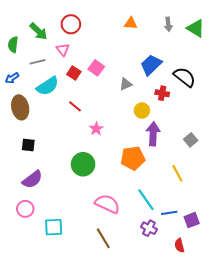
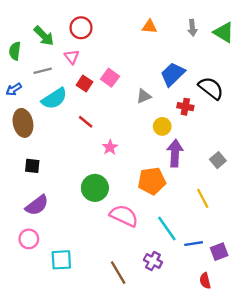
pink semicircle: (107, 204) -> (124, 216), moved
purple cross: (149, 228) -> (153, 261), moved

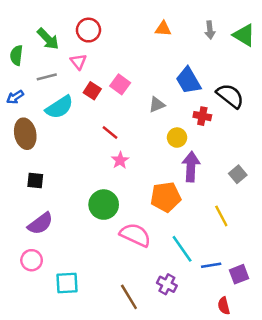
blue trapezoid: (173, 74) -> (188, 81), turned -76
red line: (86, 122) -> (110, 132), moved

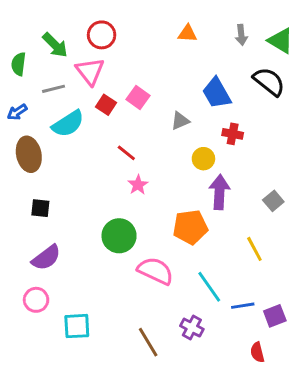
pink triangle: (78, 62) -> (90, 71), size x1.5
black semicircle: (230, 96) -> (269, 81), moved

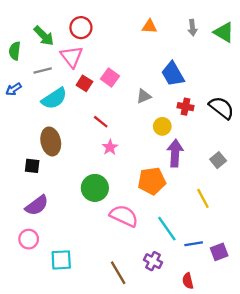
black semicircle: (269, 81) -> (222, 108), moved
brown ellipse: (29, 154) -> (51, 141), moved
red semicircle: (257, 352) -> (188, 281), moved

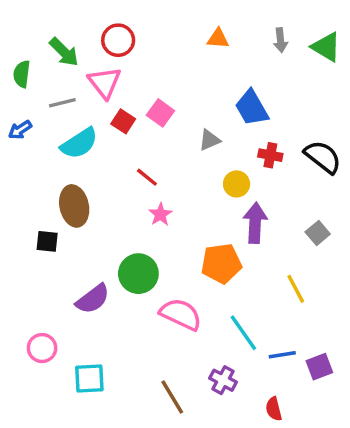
purple semicircle: (37, 205) -> (93, 299), moved

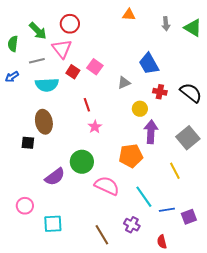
orange triangle: (218, 39) -> (129, 15), moved
cyan semicircle: (79, 143) -> (47, 85), turned 30
red line: (147, 177) -> (87, 105), turned 32
gray square: (318, 233) -> (188, 138), size x1.6

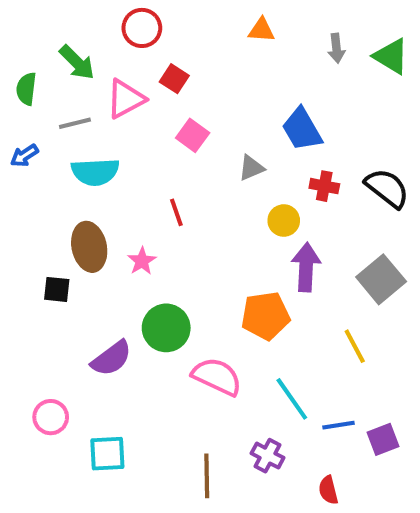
red circle: (70, 24) -> (142, 28), moved
pink triangle: (62, 49) -> (126, 99), turned 40
red square: (73, 72) -> (174, 79), moved
pink star: (95, 127) -> (142, 261), moved
brown line: (102, 235) -> (207, 476), turned 30

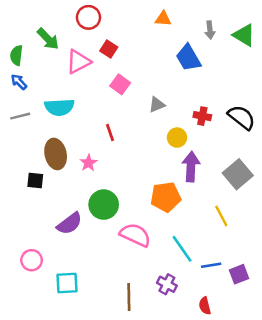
gray line: (75, 123) -> (20, 116), moved
blue trapezoid: (302, 129) -> (188, 58), moved
blue arrow: (24, 156) -> (19, 82), moved, turned 78

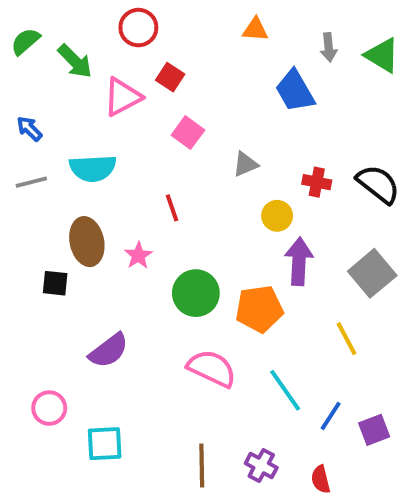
green semicircle: (16, 55) -> (25, 41), moved, turned 42
green circle: (104, 205) -> (196, 293), moved
blue line: (211, 265) -> (331, 416), turned -48
purple cross: (167, 284) -> (261, 465), moved

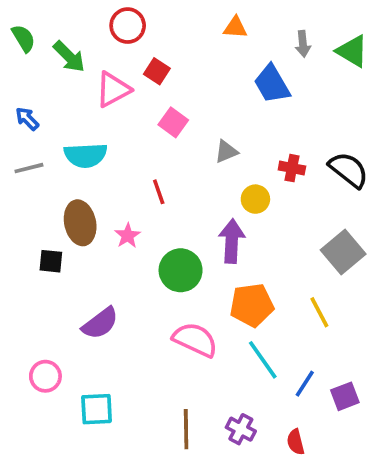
green semicircle: (25, 41) -> (24, 38), turned 100
purple arrow: (299, 261) -> (232, 241), moved
orange pentagon: (259, 309) -> (252, 305), moved

